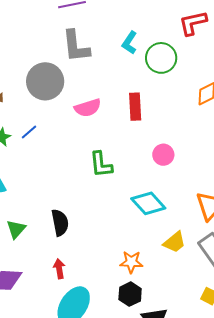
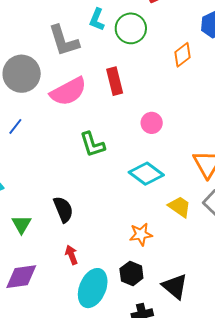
gray L-shape: (76, 46) -> (64, 41), moved
pink semicircle: (88, 108) -> (68, 91), size x1.4
yellow trapezoid: (175, 242) -> (179, 207), turned -95
black hexagon: (130, 294) -> (131, 273), moved

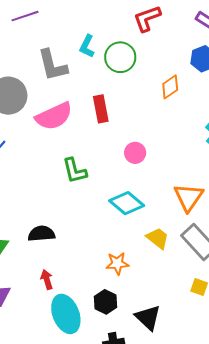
black semicircle: (63, 209) -> (41, 234), turned -76
cyan ellipse: (93, 288) -> (66, 314), turned -48

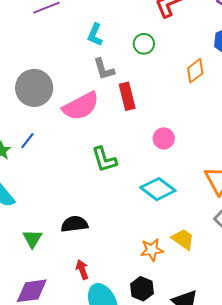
cyan L-shape: (87, 46) -> (95, 35), moved
green circle: (120, 57) -> (144, 44), size x0.7
gray L-shape: (52, 65) -> (104, 69), moved, size x0.7
yellow trapezoid: (158, 238) -> (183, 239), moved

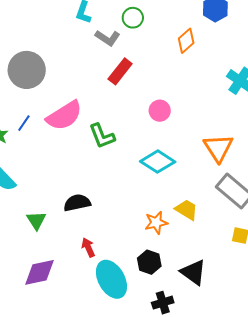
gray L-shape: (104, 69) -> (108, 38), moved, turned -35
red rectangle: (127, 96) -> (120, 71), turned 56
pink semicircle: (81, 106) -> (64, 116), moved

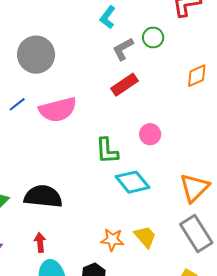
gray L-shape: (108, 38) -> (123, 49), turned 100
green L-shape: (102, 136) -> (107, 151), moved
black semicircle: (77, 203) -> (43, 196), size x1.4

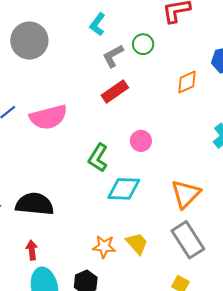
gray circle: (36, 55) -> (29, 41), moved
green L-shape: (107, 151) -> (98, 158), turned 36
cyan diamond: (132, 182) -> (124, 189), turned -48

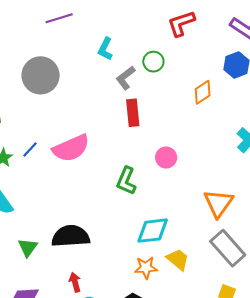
red rectangle: (115, 92) -> (133, 113), turned -52
cyan diamond: (124, 189) -> (153, 231), moved

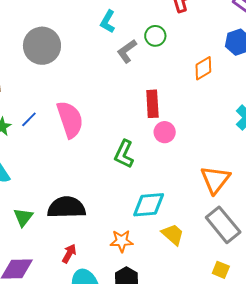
red rectangle: (133, 113) -> (152, 104), moved
pink semicircle: (71, 148) -> (70, 120), turned -87
orange star: (146, 268) -> (122, 241), moved
red arrow: (75, 282) -> (69, 254), turned 42

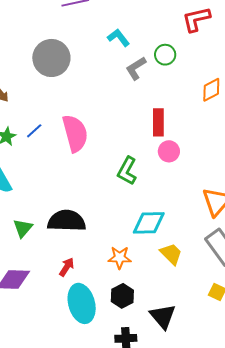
cyan L-shape: (108, 22) -> (118, 38), turned 110

